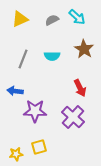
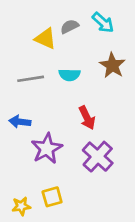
yellow triangle: (20, 19) -> (45, 39), moved, turned 48
gray line: (23, 59) -> (31, 79), turned 60
red arrow: (80, 88) -> (87, 118), moved
purple star: (35, 111) -> (47, 149), turned -30

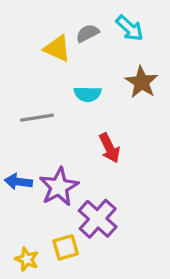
gray line: (31, 79) -> (37, 118), moved
blue arrow: (20, 122) -> (18, 182), moved
purple cross: (98, 157) -> (98, 219), moved
yellow star: (21, 206) -> (27, 259), turned 30

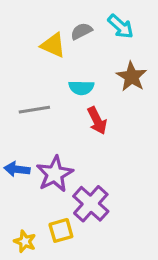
red arrow: (109, 148) -> (97, 121), moved

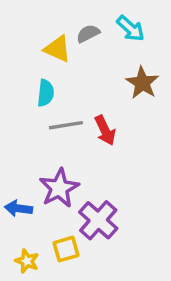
cyan semicircle: (81, 88) -> (46, 93), moved, turned -85
gray line: (34, 110) -> (66, 125), moved
blue arrow: (17, 169) -> (18, 208), moved

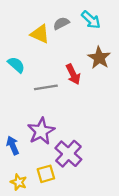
cyan semicircle: (46, 93) -> (16, 65), moved, turned -54
red arrow: (105, 130) -> (73, 74), moved
blue arrow: (18, 208) -> (13, 145), turned 60

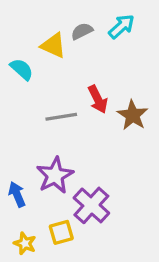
cyan arrow: (91, 20) -> (121, 26), turned -84
brown star: (99, 58) -> (133, 115), moved
cyan semicircle: (16, 65) -> (22, 69), moved

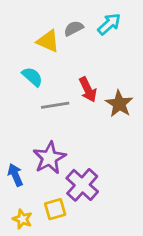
cyan semicircle: (22, 69) -> (32, 77), moved

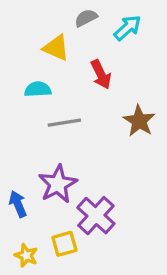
gray semicircle: (74, 28) -> (86, 18), moved
cyan semicircle: (32, 77) -> (38, 89), turned -45
red arrow: (88, 90) -> (101, 74), moved

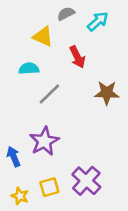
brown star: (139, 121) -> (107, 93), turned -30
gray line: (64, 123) -> (49, 94), turned -35
purple cross: (96, 216) -> (86, 181), moved

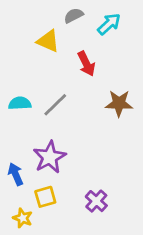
cyan semicircle: (29, 68) -> (20, 103), moved
purple cross: (86, 181) -> (96, 201), size x0.7
yellow square: (49, 187) -> (45, 197), moved

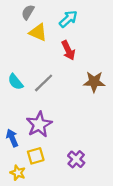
gray semicircle: (74, 16) -> (28, 12), moved, turned -32
cyan arrow: (109, 24) -> (68, 19), moved
cyan semicircle: (20, 103) -> (16, 82), turned -126

